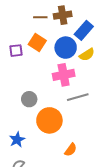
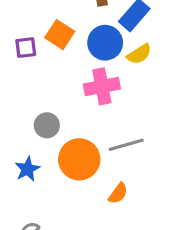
gray line: (78, 97) -> (126, 145), moved
blue star: (17, 140) -> (27, 169), moved
orange semicircle: (71, 150) -> (118, 193), moved

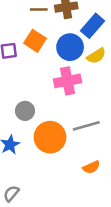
orange semicircle: (118, 193) -> (91, 167), moved, turned 30

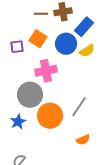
pink cross: (68, 81) -> (46, 71), moved
gray circle: (25, 111) -> (30, 95), size x1.6
gray line: (86, 126) -> (79, 107), turned -40

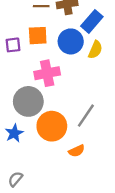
orange square: (38, 39) -> (38, 36), turned -36
yellow semicircle: (87, 51) -> (95, 50), turned -35
orange semicircle: (83, 140) -> (77, 151), moved

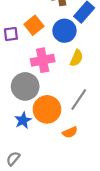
orange square: (38, 36) -> (34, 25), turned -36
yellow semicircle: (95, 50) -> (77, 58), moved
blue star: (14, 133) -> (23, 120), moved

